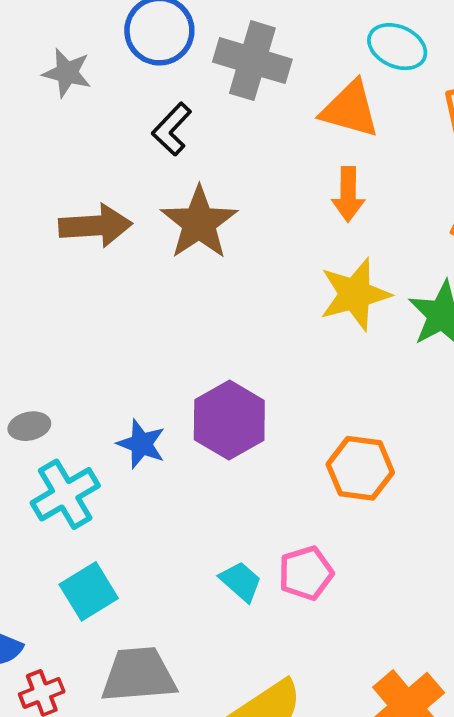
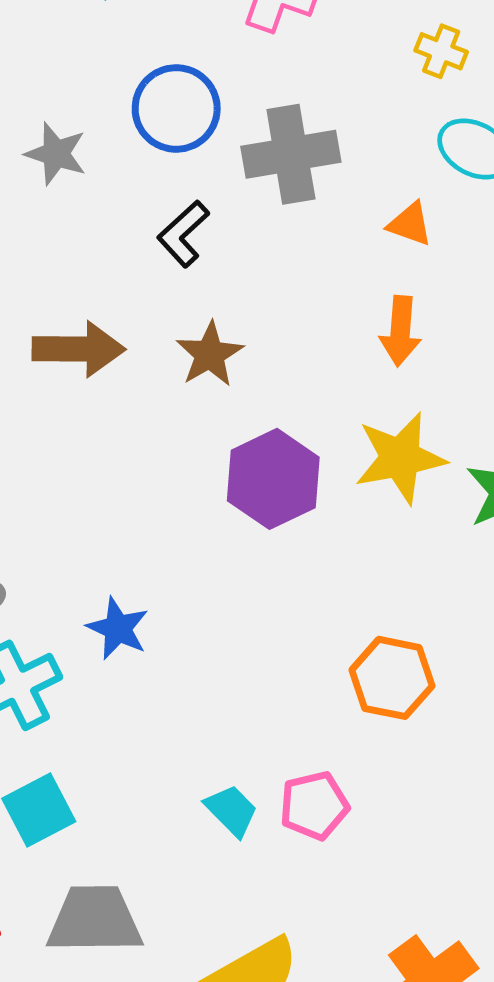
gray cross: (252, 61) -> (291, 154), turned -30
orange triangle: (350, 109) -> (410, 224), size x0.6
brown star: (199, 223) -> (210, 354), size x0.7
purple hexagon: (229, 420) -> (273, 479), moved

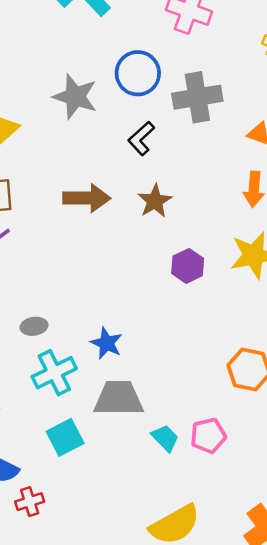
gray star: (56, 154) -> (75, 97), size x1.4
purple hexagon: (273, 479) -> (188, 266), size x0.7
gray trapezoid: (95, 920) -> (118, 398), moved

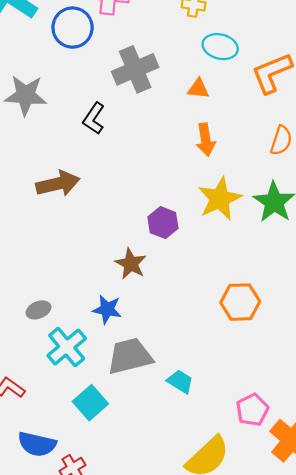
blue circle: (138, 73) -> (73, 28), moved
brown star: (155, 201) -> (131, 264), moved
pink pentagon: (208, 436) -> (252, 410), moved

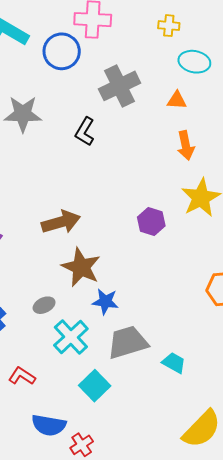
brown arrow: (58, 184) -> (61, 222), moved
brown star: (131, 264) -> (81, 267), moved, size x1.4

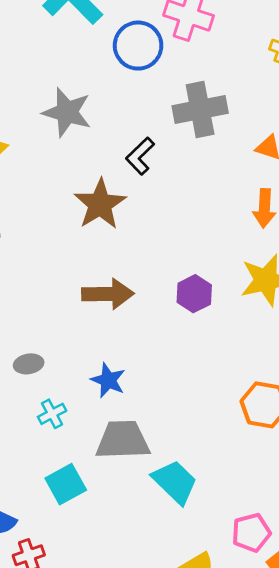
brown arrow: (61, 222) -> (108, 294), moved
brown star: (81, 267) -> (100, 204), moved
cyan cross: (71, 337) -> (52, 414), size x0.6
cyan trapezoid: (174, 363) -> (175, 482), size x1.5

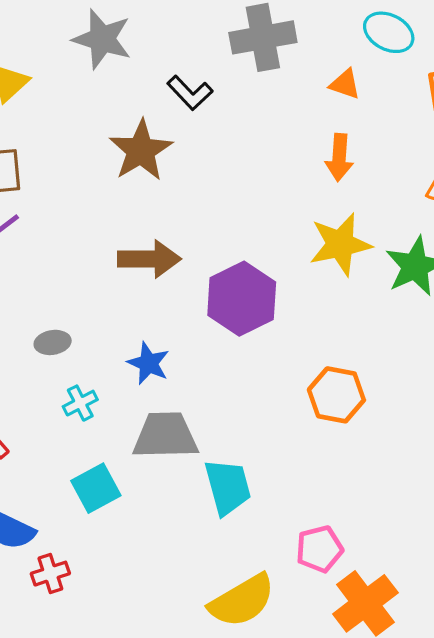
black L-shape: (140, 156) -> (190, 93), turned -90
purple hexagon: (194, 294) -> (242, 299), moved, size x1.6
cyan trapezoid: (175, 482) -> (228, 487), turned 30

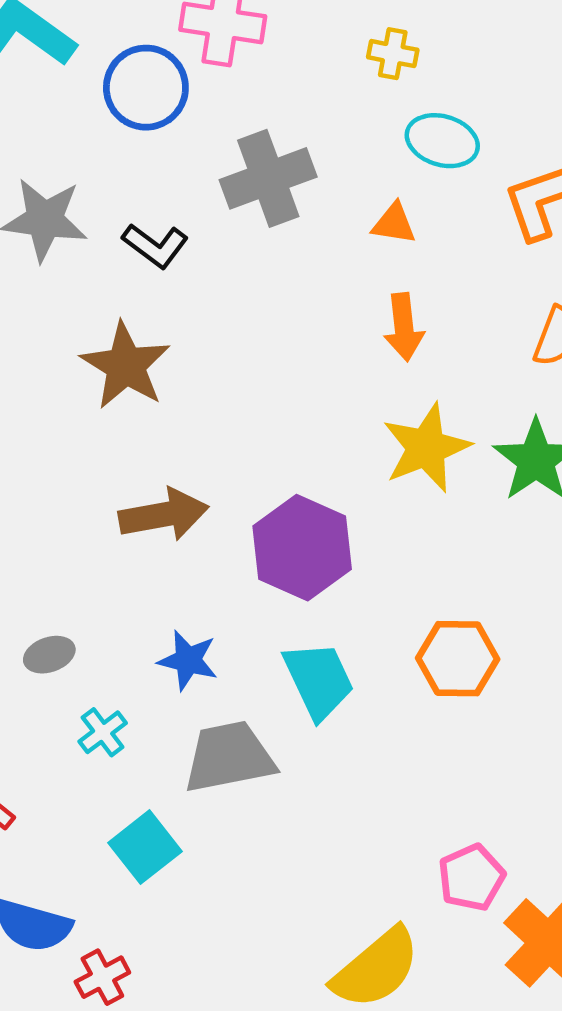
black L-shape: (190, 93) -> (155, 246), moved
cyan trapezoid: (228, 487) -> (319, 680), moved

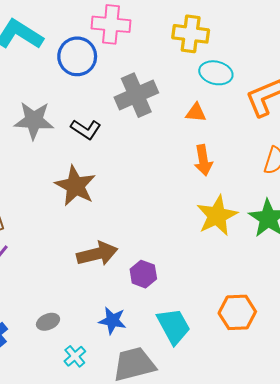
yellow cross: (393, 54) -> (191, 34), size x1.6
purple hexagon: (302, 548) -> (143, 274), moved, size x0.6

